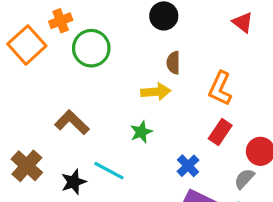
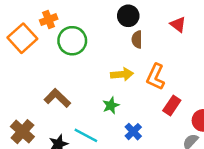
red triangle: (243, 22) -> (178, 25), moved
brown semicircle: (173, 63) -> (137, 39), moved
orange L-shape: (220, 88) -> (156, 77), moved
blue cross: (188, 166) -> (133, 132), moved

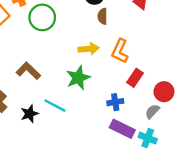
green star: (111, 105) -> (78, 78), size x1.5
blue cross: (133, 132) -> (115, 102), moved, turned 35

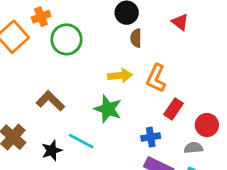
green star: (78, 78) -> (108, 109), turned -30
gray semicircle: (152, 111) -> (193, 148), turned 42

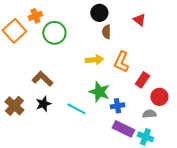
green star: (108, 109) -> (99, 92), moved
red rectangle: (173, 109) -> (142, 80), moved
cyan line: (81, 141) -> (76, 109), moved
black star: (52, 150) -> (43, 104), moved

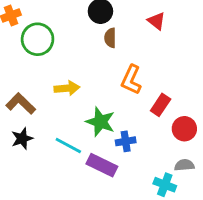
yellow arrow: (94, 60) -> (67, 88), moved
gray semicircle: (149, 114) -> (184, 165), moved
purple rectangle: (123, 129) -> (102, 165), moved

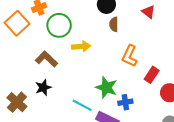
yellow arrow: (67, 88) -> (81, 46), moved
brown L-shape: (21, 104) -> (46, 59), moved
black star: (22, 139) -> (43, 87), moved

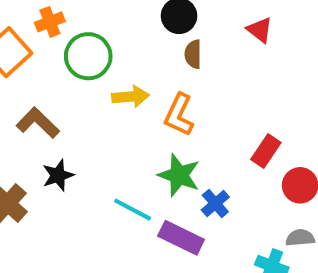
orange L-shape: (130, 56) -> (179, 115), moved
brown L-shape: (46, 59) -> (38, 123), moved
blue cross: (125, 102) -> (215, 203), turned -32

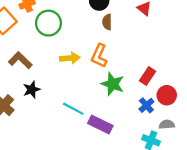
yellow arrow: (131, 97) -> (70, 58), moved
green star: (179, 175) -> (113, 84), moved
blue cross: (215, 203) -> (146, 105), moved

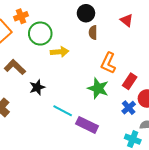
orange L-shape: (99, 56) -> (108, 63), moved
yellow arrow: (70, 58) -> (60, 52), moved
black star: (32, 90) -> (37, 87), moved

